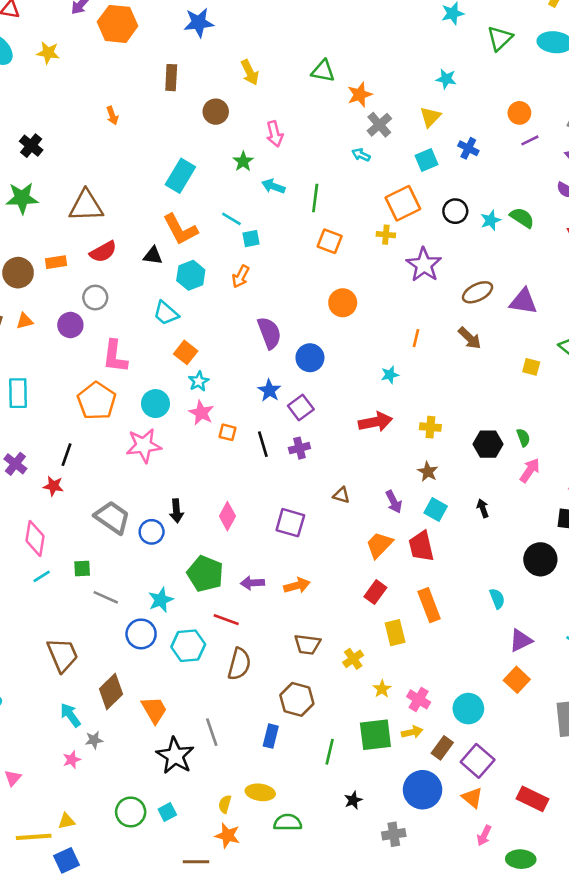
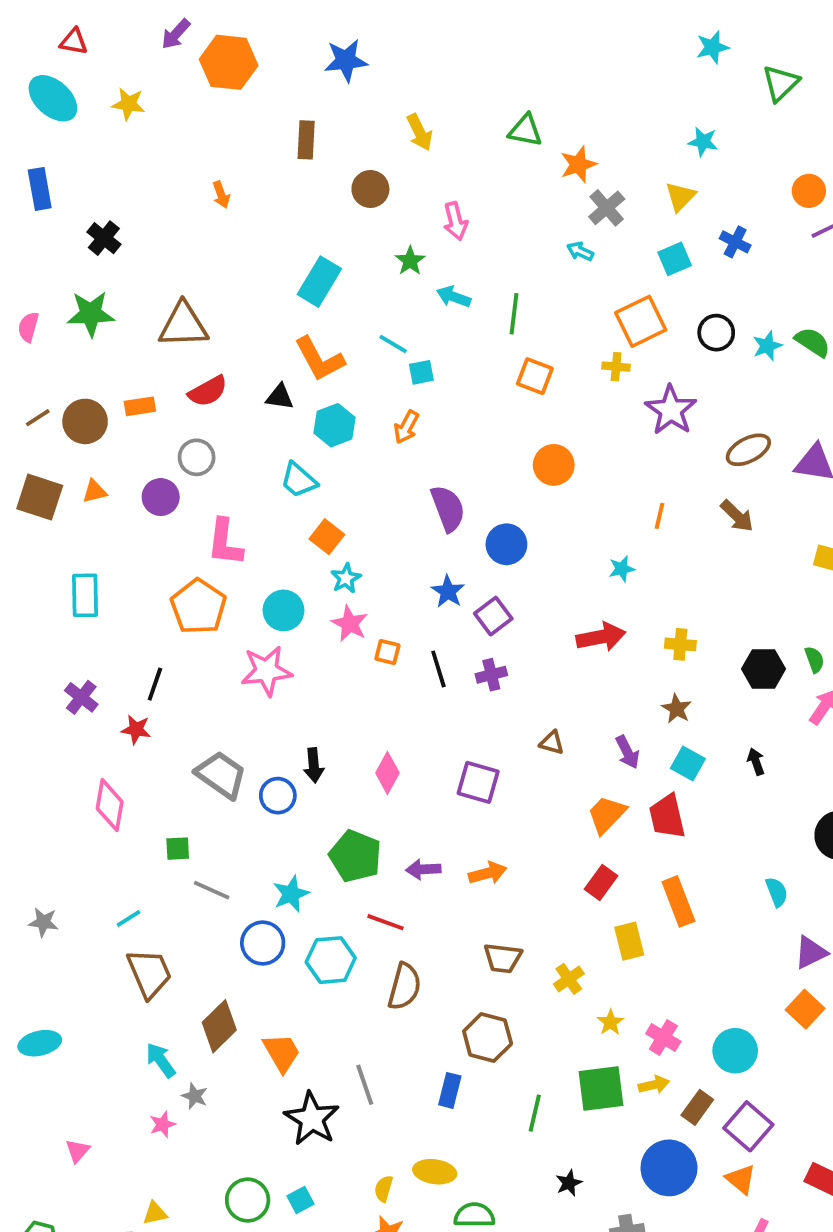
cyan line: (42, 576) -> (129, 918), moved
gray star: (94, 740) -> (195, 1096), turned 30

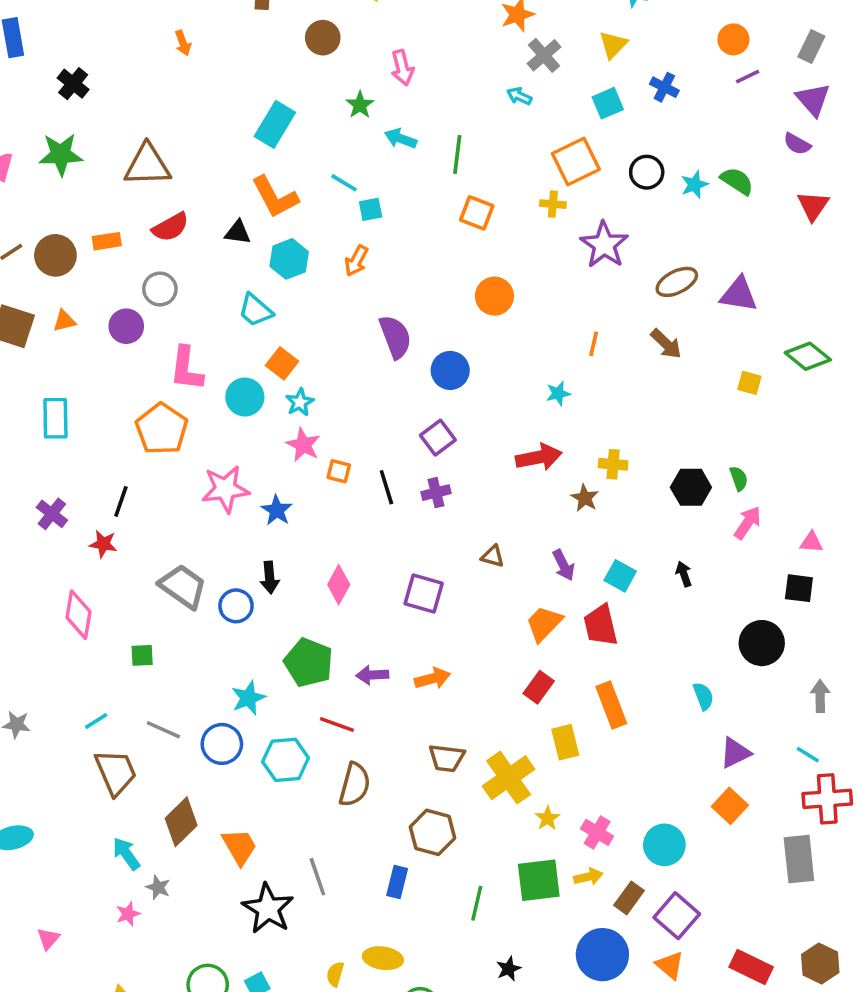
blue star: (448, 592) -> (277, 510), moved
cyan circle: (283, 610) -> (245, 397), moved
brown star: (677, 709) -> (585, 498), moved
gray line: (212, 890) -> (163, 730), moved
yellow cross: (569, 979) -> (509, 778), size x1.8

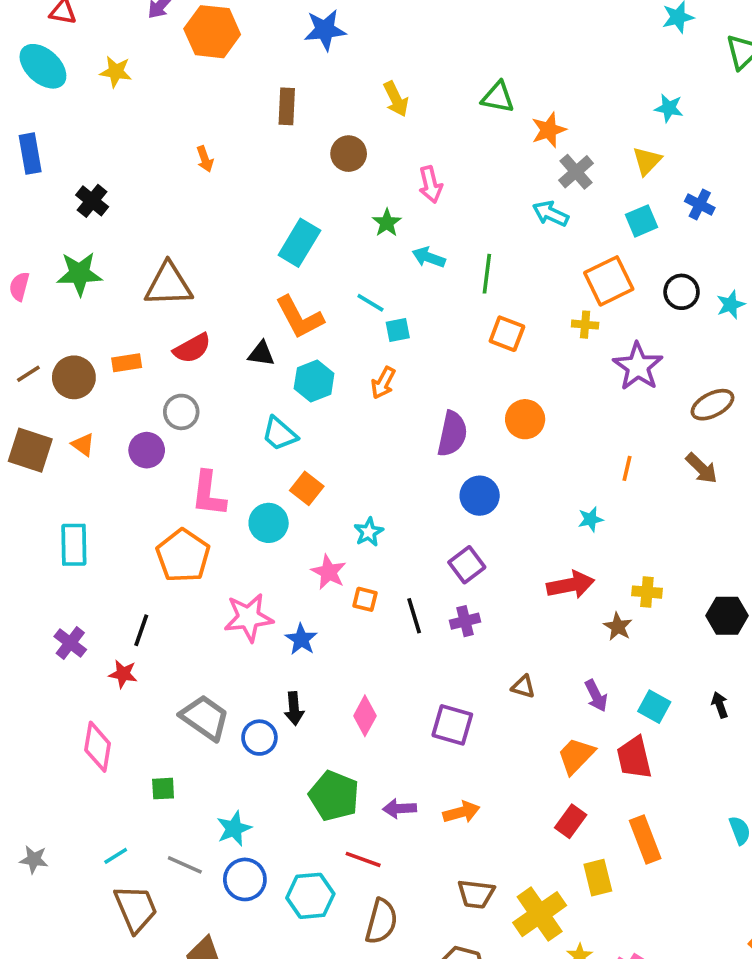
cyan arrow: (519, 96) -> (551, 214), size x1.4
orange triangle: (64, 321) -> (83, 445), turned 50
purple semicircle: (395, 337) -> (452, 434), moved, turned 33
cyan star: (300, 402) -> (369, 532), moved
cyan star: (248, 698) -> (234, 829), moved

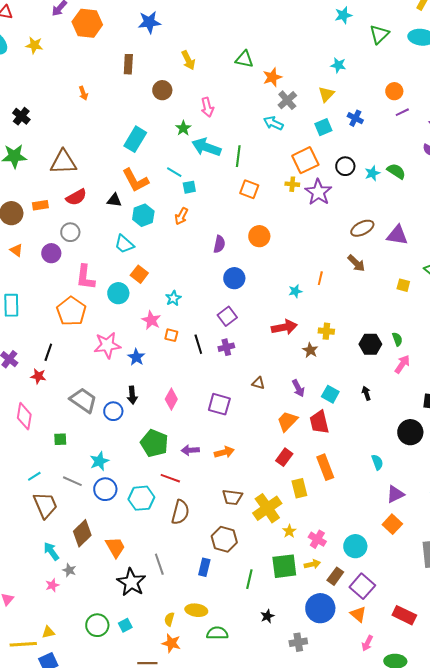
cyan arrow: (429, 257) -> (206, 147), size x1.6
purple star: (638, 366) -> (318, 192), moved
purple semicircle: (452, 434) -> (219, 244), size x0.7
orange line: (627, 468) -> (320, 278), moved

